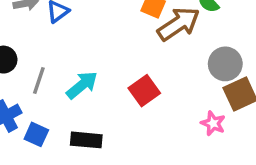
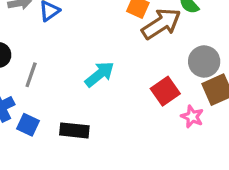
cyan arrow: (82, 85) -> (100, 74), moved
red square: (144, 91) -> (165, 91), moved

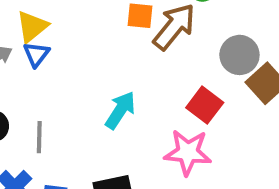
pink star: (192, 117) -> (188, 152), moved, size x1.6

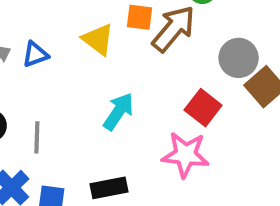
yellow triangle: (32, 27) -> (98, 39), moved, turned -45
blue triangle: (36, 54) -> (35, 54), turned 32

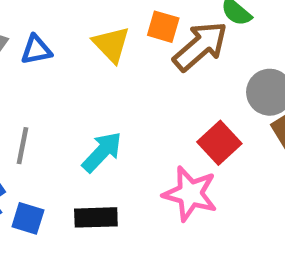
cyan arrow: (118, 112) -> (102, 152), moved

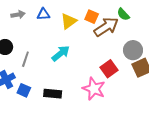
yellow triangle: (111, 44) -> (69, 21), turned 30
blue triangle: (36, 50) -> (43, 14), moved
cyan arrow: (102, 152) -> (61, 53), moved

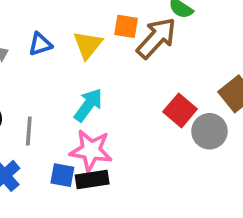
gray circle: (133, 50) -> (209, 131), moved
pink star: (94, 89) -> (91, 150), moved
blue square: (24, 90) -> (62, 175), moved

